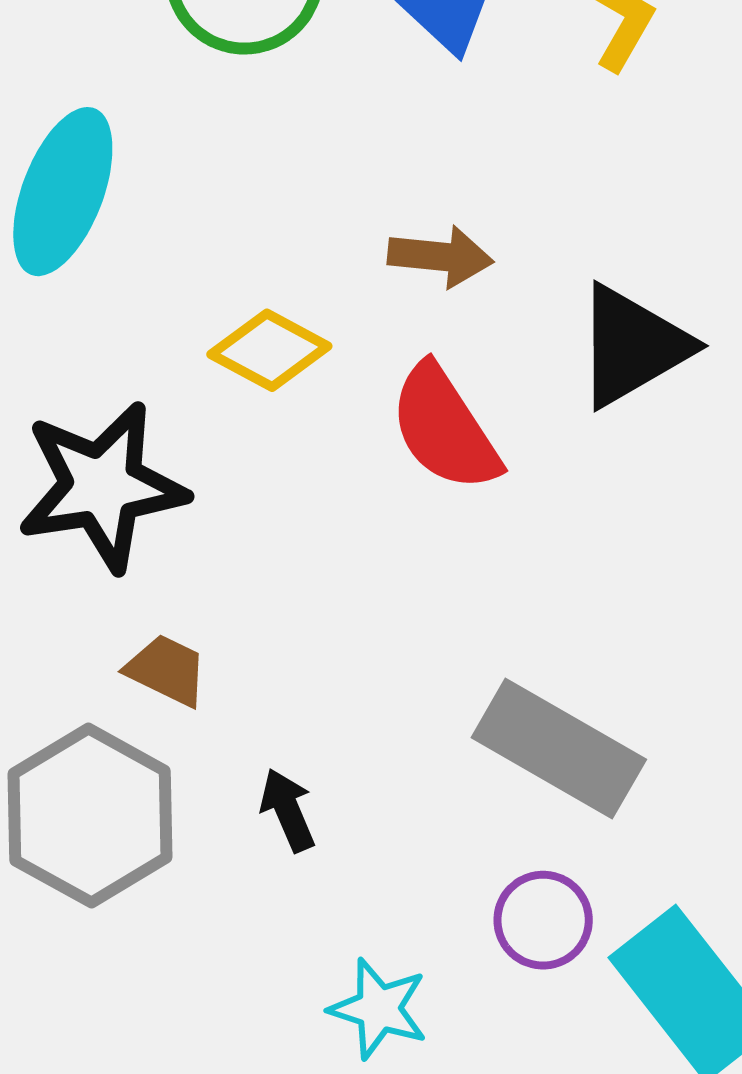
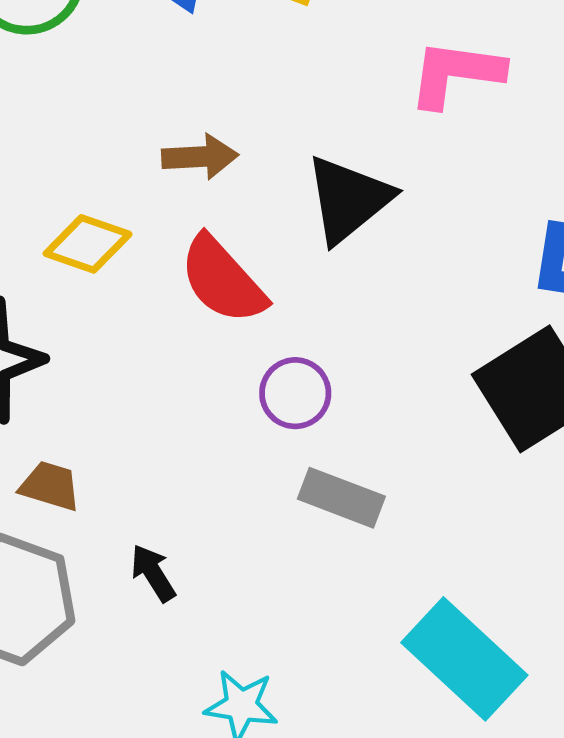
gray rectangle: (559, 749) -> (341, 498), size x0.7
purple circle: (543, 920) -> (295, 393), moved

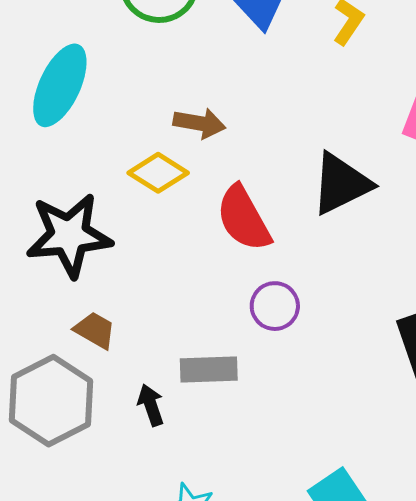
brown arrow: (200, 157) -> (199, 123), moved
gray rectangle: (341, 498) -> (209, 370), moved, turned -36

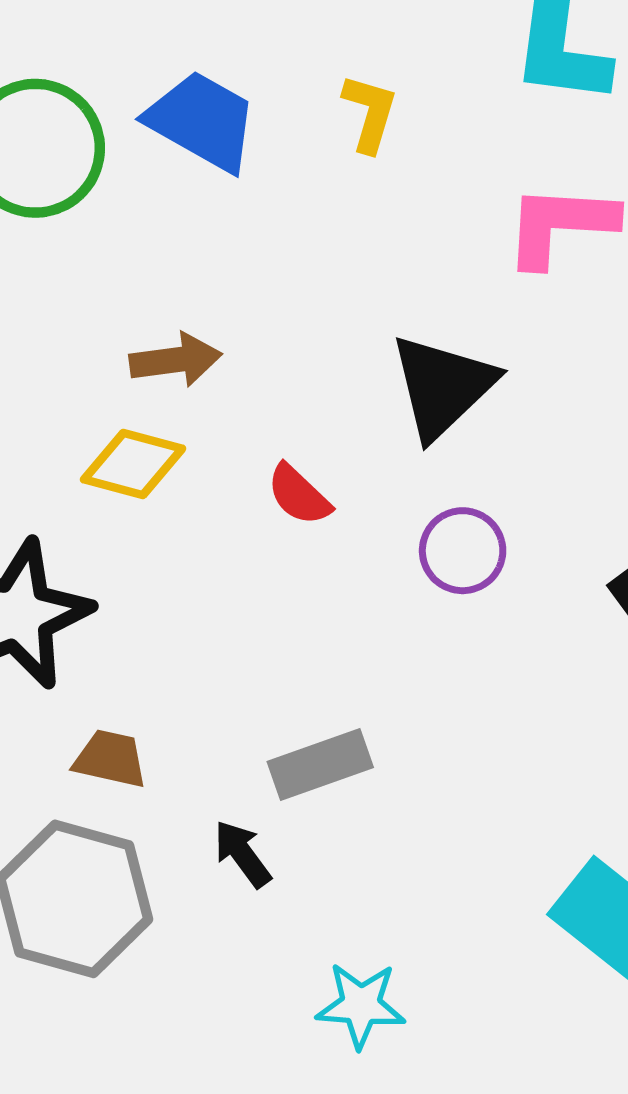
red semicircle: (244, 218) -> (299, 495), size x0.6
purple circle: (275, 306) -> (463, 551), moved

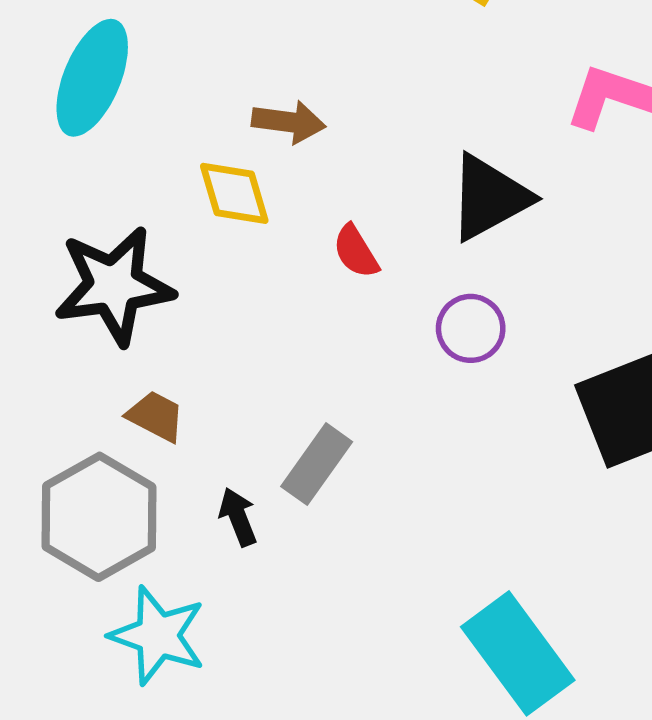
yellow diamond: (133, 464) -> (234, 193), turned 44
gray rectangle: (320, 765) -> (317, 464), turned -50
cyan star: (361, 1005) -> (158, 636), moved, size x1.4

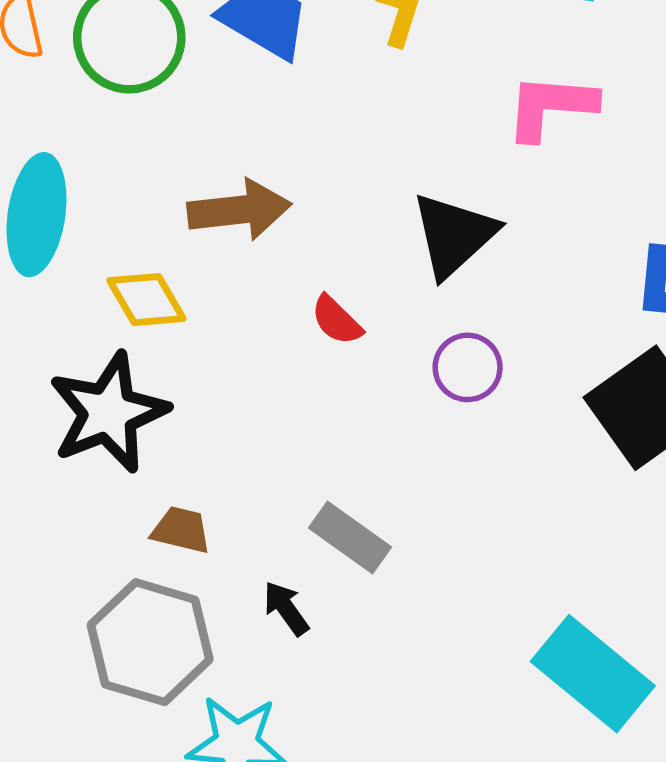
brown arrow: (289, 122) -> (239, 210), size x1.4
yellow diamond: (234, 193) -> (146, 300), moved
gray rectangle: (317, 464) -> (350, 538), turned -76

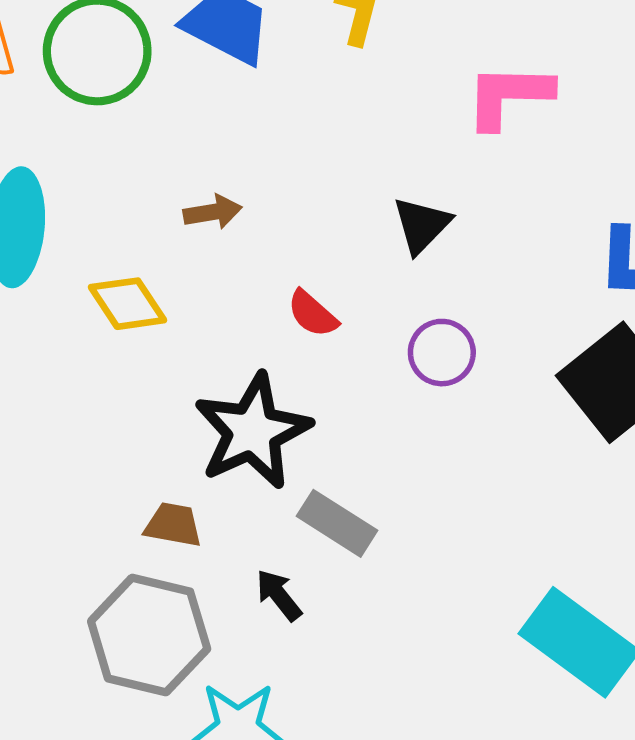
brown arrow: (239, 210) -> (213, 212), size x0.6
black triangle: (454, 235) -> (422, 225), size x0.7
black star: (108, 413) -> (252, 431), moved

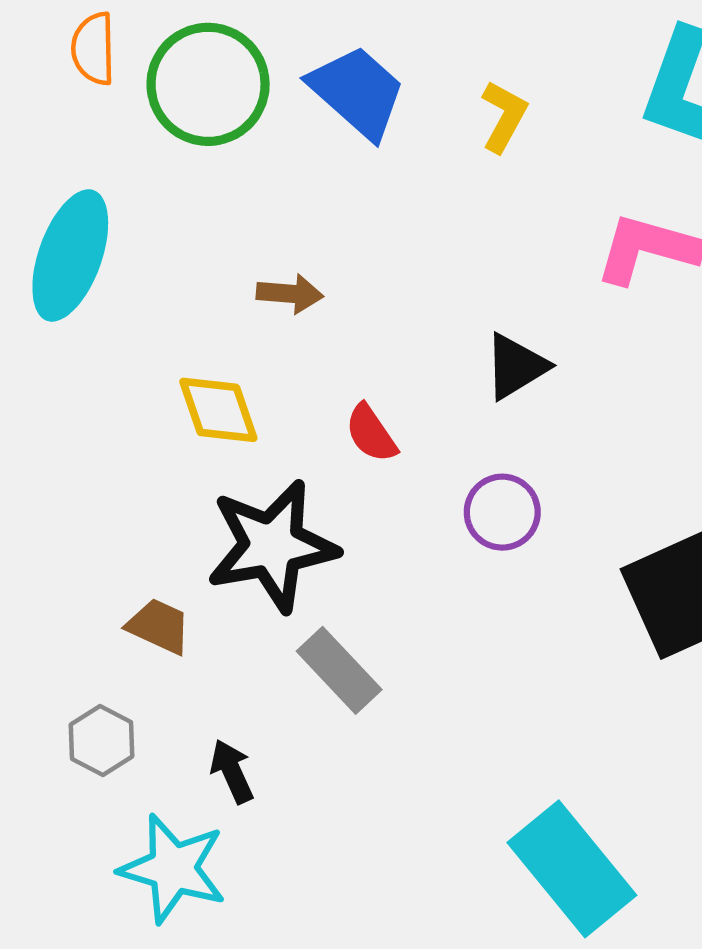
yellow diamond: (127, 304) -> (218, 410), moved
black arrow: (279, 595) -> (232, 771), moved
gray hexagon: (149, 635) -> (102, 741), size x0.5

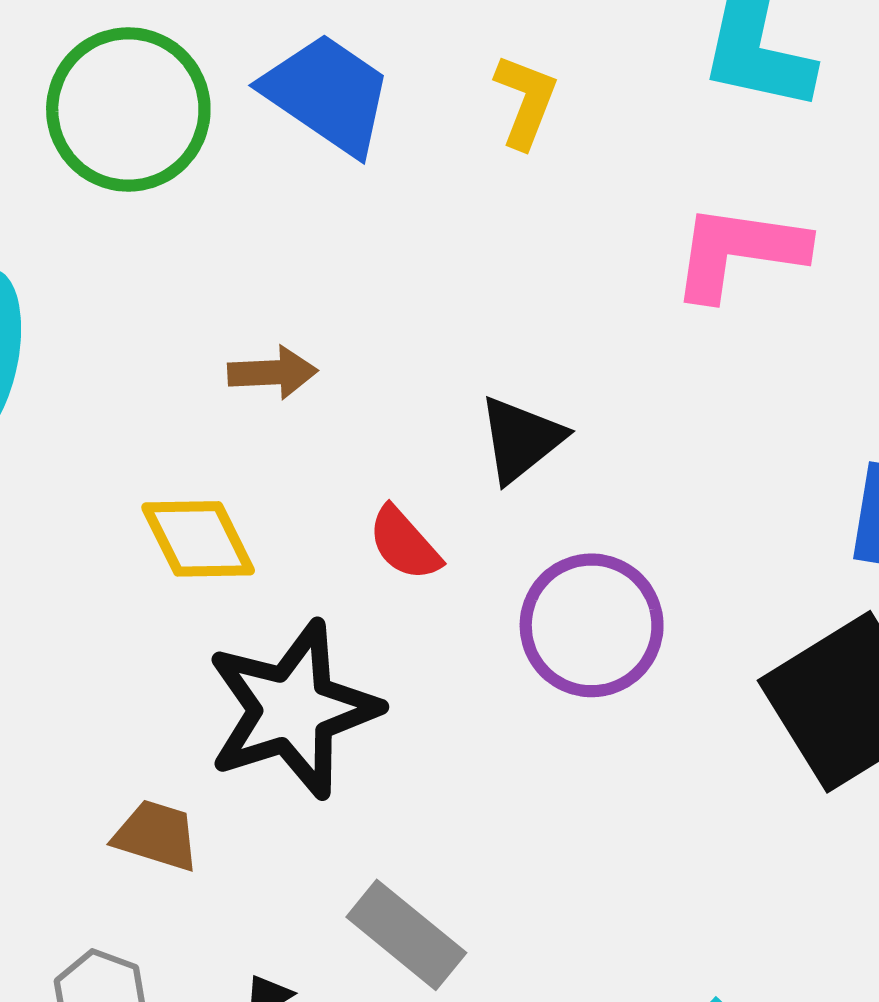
black triangle: (516, 366) -> (521, 439), moved
purple circle: (502, 512) -> (592, 625), size x1.4
gray rectangle: (339, 670) -> (406, 935), moved

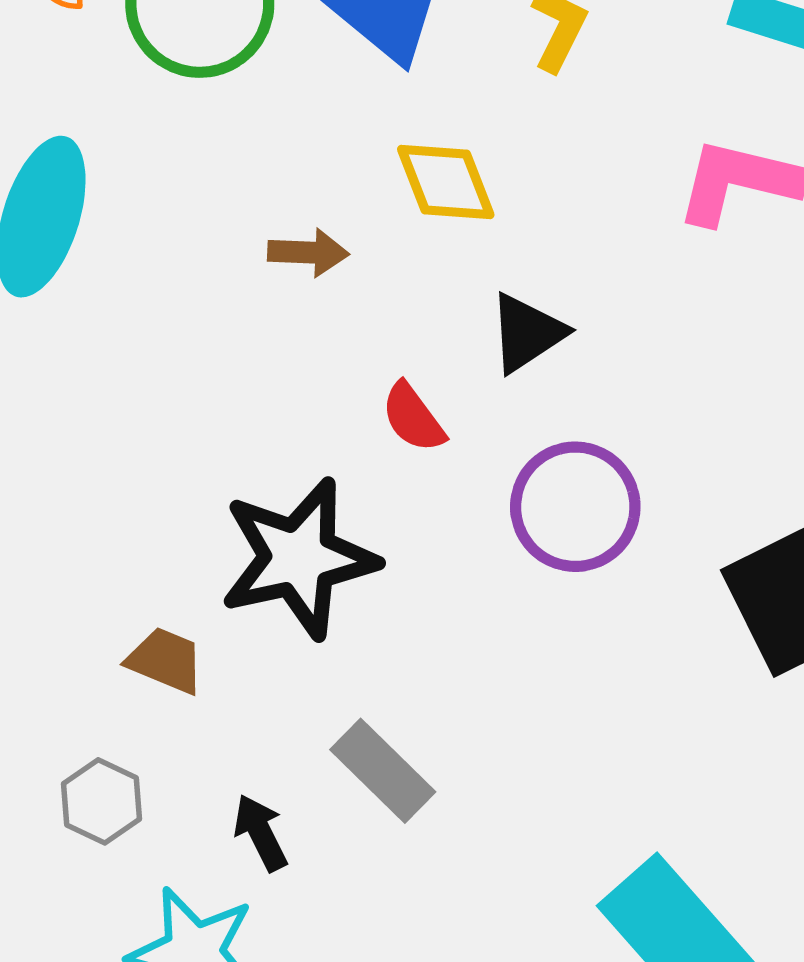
yellow diamond: (198, 539) -> (446, 182), moved

